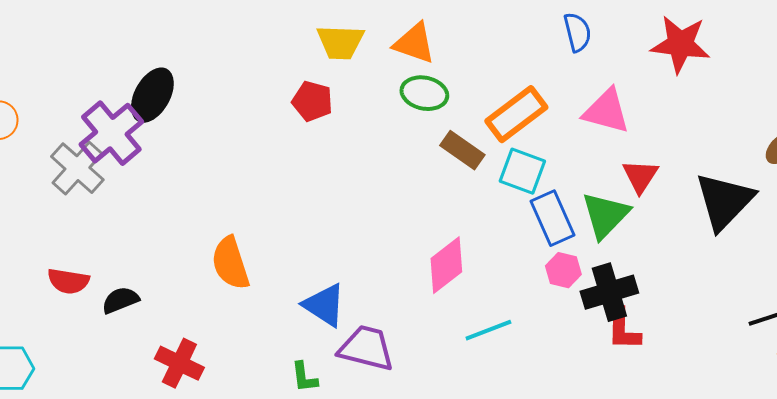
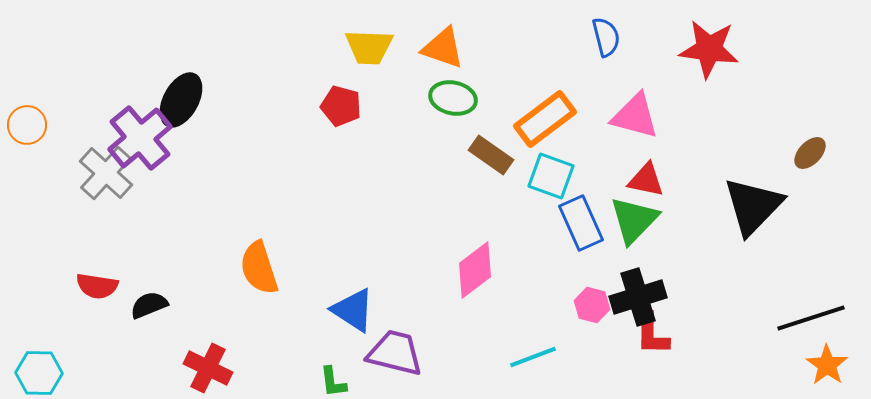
red triangle: (640, 176) -> (646, 180), moved, turned -51
pink hexagon: (563, 270) -> (592, 305), moved
cyan line: (488, 330) -> (533, 357), moved

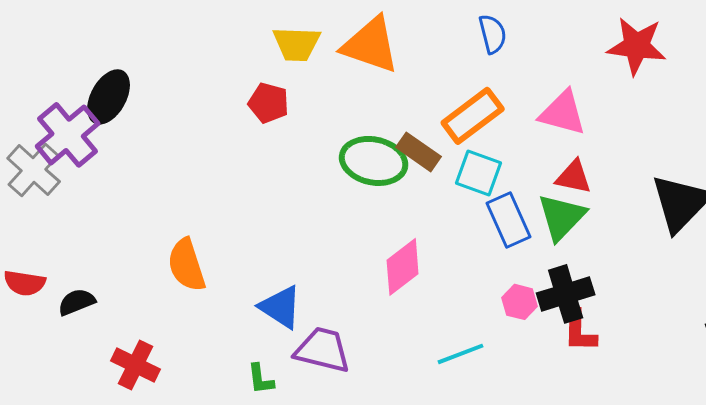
blue semicircle: (606, 37) -> (493, 34), moved
orange triangle: (443, 48) -> (371, 45), size x1.4
green ellipse: (453, 98) -> (374, 161), moved, size x1.4

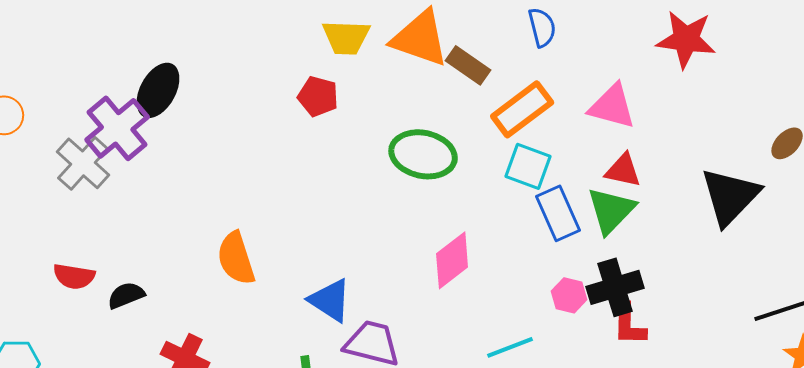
brown rectangle: (419, 152) -> (468, 65), moved

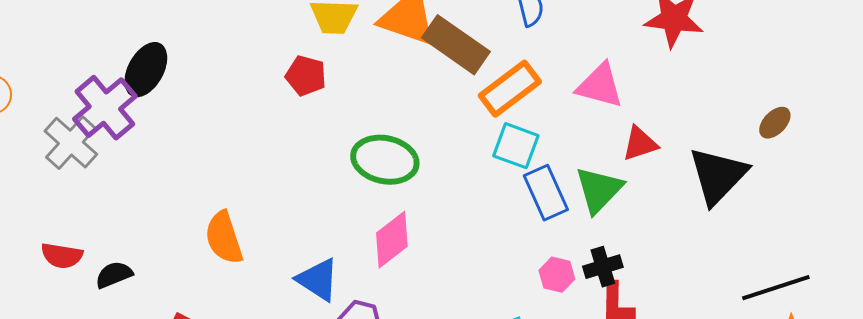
brown rectangle: (468, 65) -> (456, 45), size x1.5
green ellipse: (423, 154) -> (385, 160), moved
red triangle: (623, 170) -> (640, 144), moved, turned -30
pink diamond: (452, 260) -> (392, 240), moved
black cross: (615, 287) -> (603, 267), size x0.7

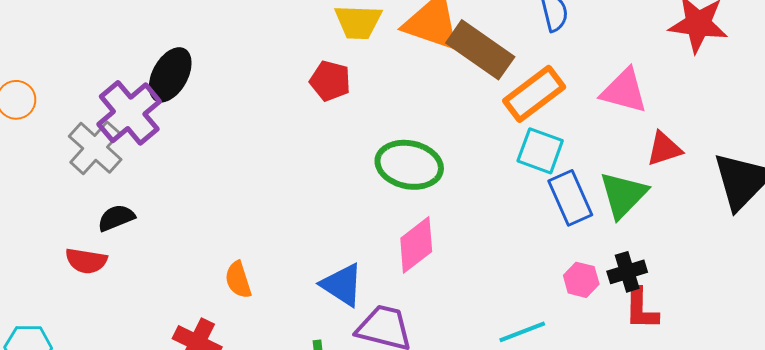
orange semicircle: (224, 238) -> (238, 280), moved, size x0.7
black semicircle: (114, 275) -> (116, 218), moved

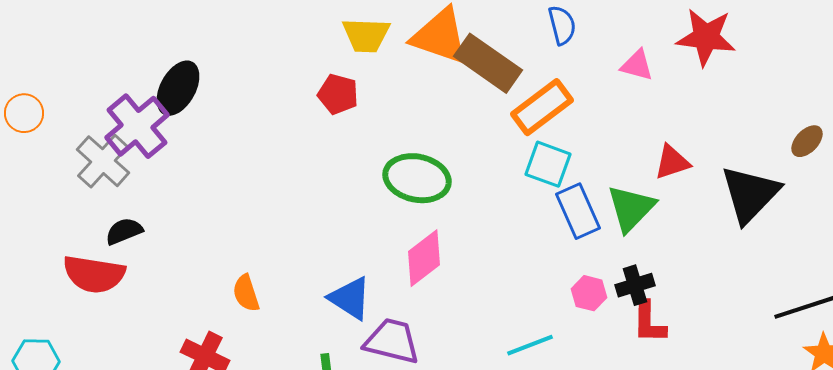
pink triangle: (624, 91) -> (637, 65), moved, size x0.7
red semicircle: (86, 261) -> (94, 274), size x1.5

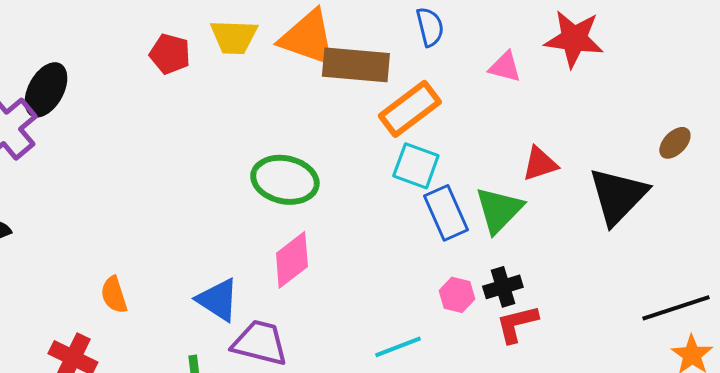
brown rectangle: (488, 63) -> (356, 65), turned -30
red pentagon: (338, 94) -> (170, 54), moved
red L-shape: (649, 322) -> (517, 324), turned 75

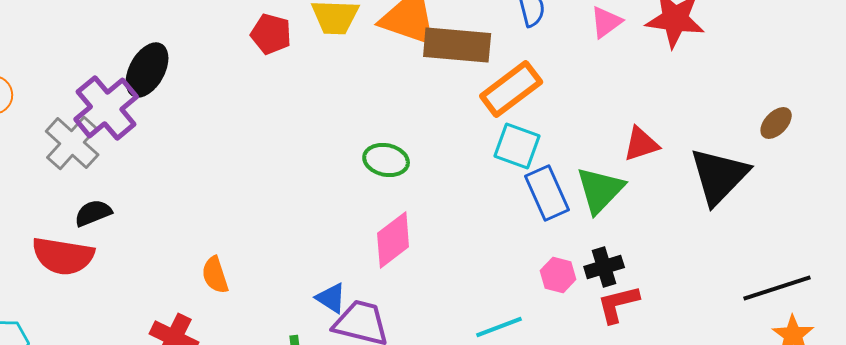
pink triangle: (505, 67) -> (606, 22), moved, turned -51
green ellipse: (285, 180) -> (386, 160), size x0.7
blue triangle: (218, 300) -> (331, 298), moved, size x0.7

